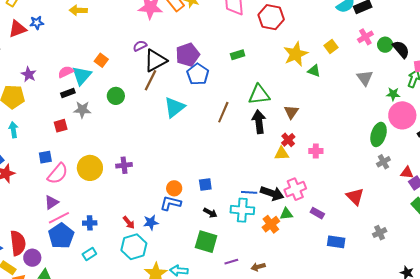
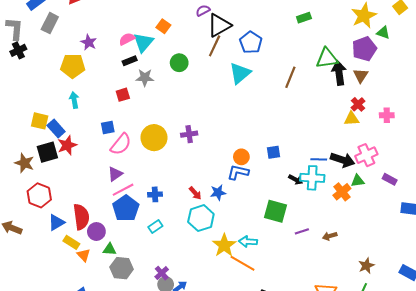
purple pentagon: (188, 55) -> (364, 49), moved
blue pentagon: (198, 74) -> (251, 42), moved
black arrow: (259, 122) -> (339, 73), moved
black arrow: (210, 213) -> (296, 180), moved

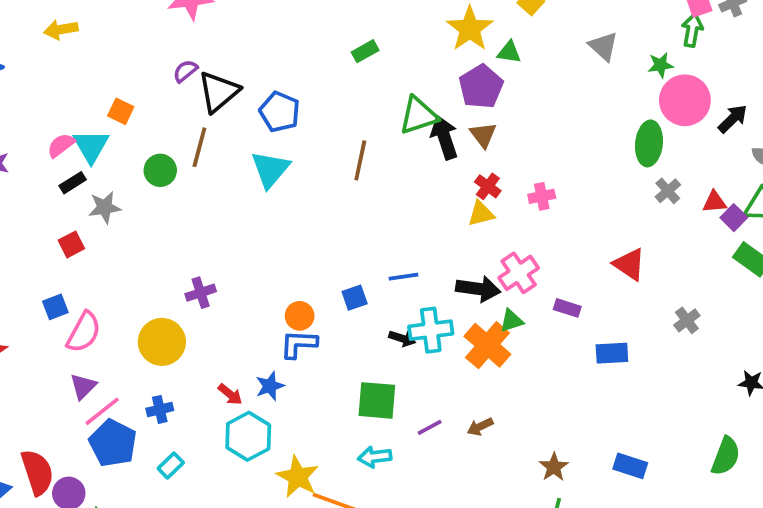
brown line: (215, 46) -> (199, 147), moved
yellow circle: (154, 138) -> (162, 342), moved
blue line: (319, 159) -> (403, 277), moved
orange cross: (342, 192) -> (487, 345), size x1.4
cyan arrow: (248, 242) -> (375, 457), moved

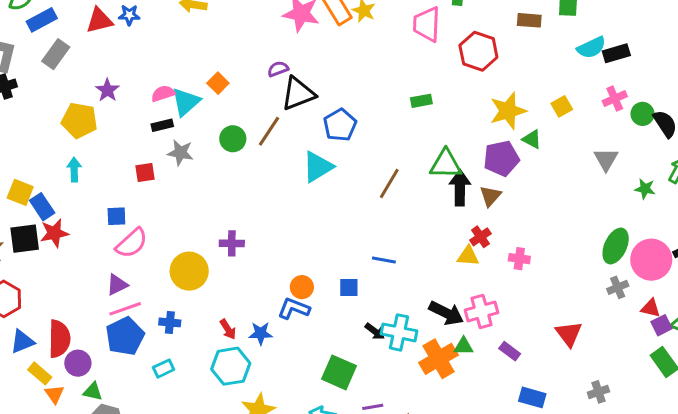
pink circle: (685, 100) -> (651, 260), moved
blue line: (403, 277) -> (384, 260), moved

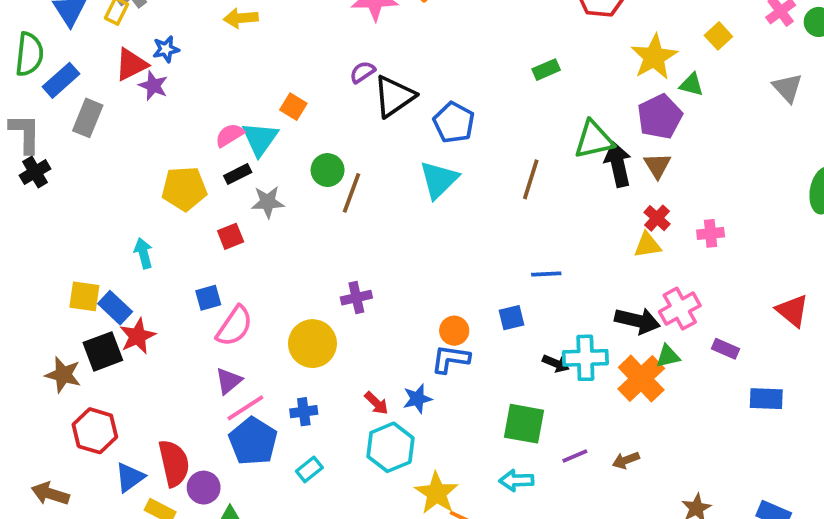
purple star: (107, 90) -> (153, 86), moved
yellow pentagon: (79, 120) -> (184, 189), moved
brown line: (269, 131) -> (352, 193), moved

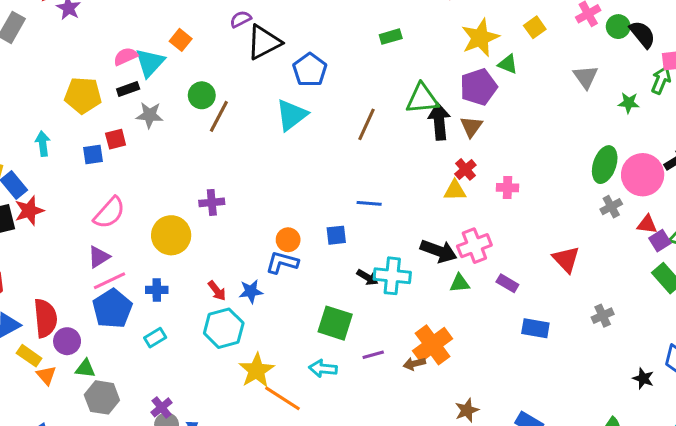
blue square: (208, 298) -> (93, 155), moved
orange cross: (641, 379) -> (433, 345), moved

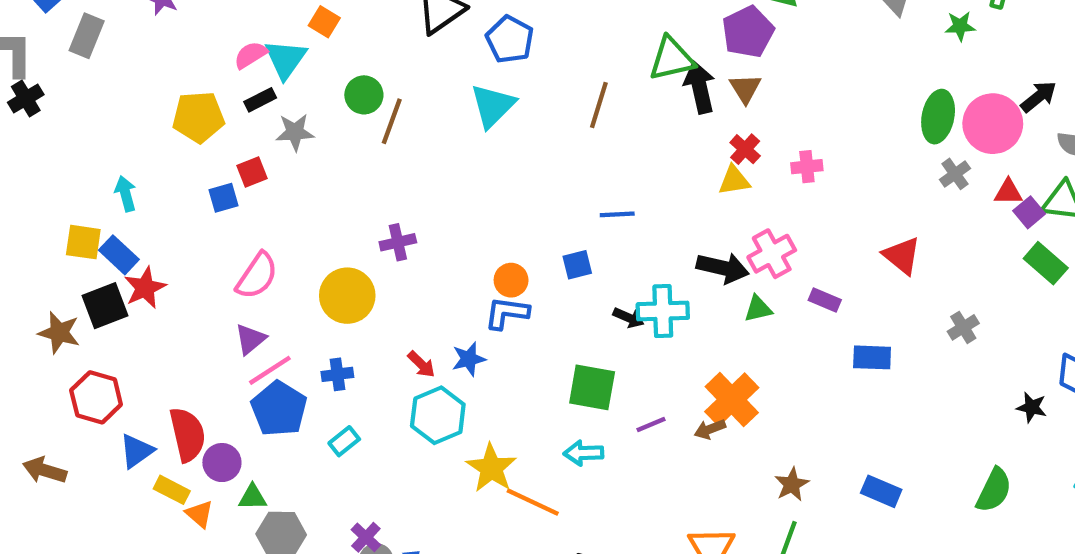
cyan arrow: (43, 144) -> (126, 194), moved

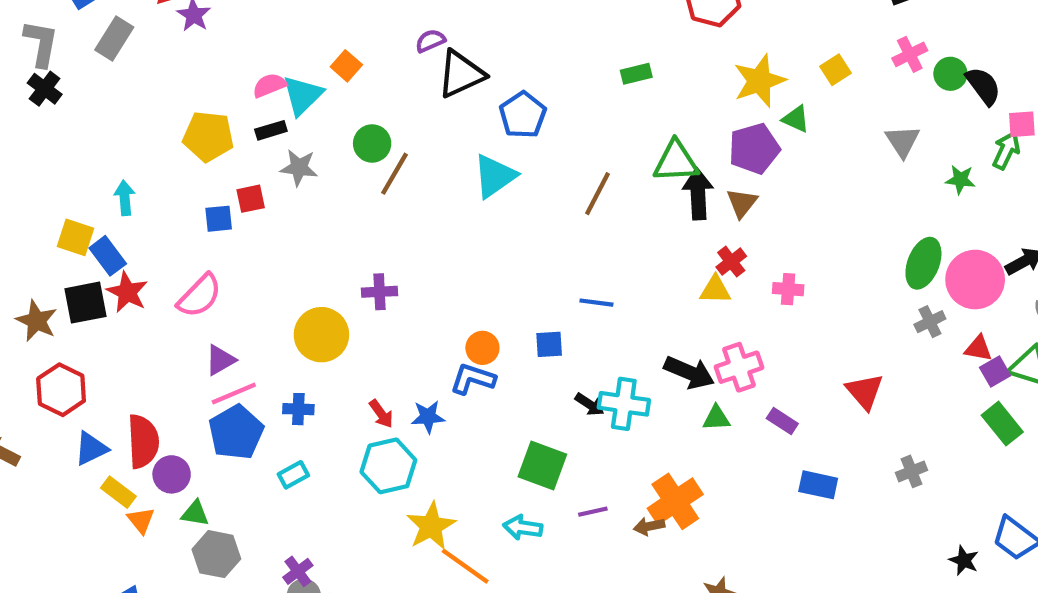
black cross: (26, 98) -> (45, 89), turned -32
pink semicircle: (257, 276) -> (200, 296), moved
red star: (145, 288) -> (127, 292), turned -30

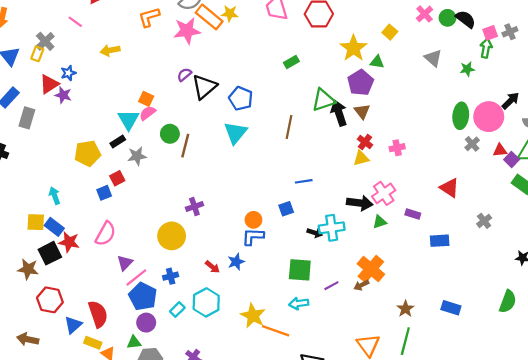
pink semicircle: (269, 85) -> (147, 113), moved
cyan hexagon: (388, 466) -> (206, 302), moved
purple circle: (172, 474) -> (146, 323), moved

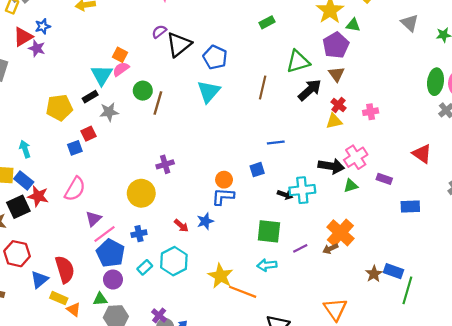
black arrow: (339, 113) -> (310, 90), moved, turned 65
blue rectangle: (451, 308) -> (394, 271), moved
green line: (405, 341) -> (407, 290), moved

